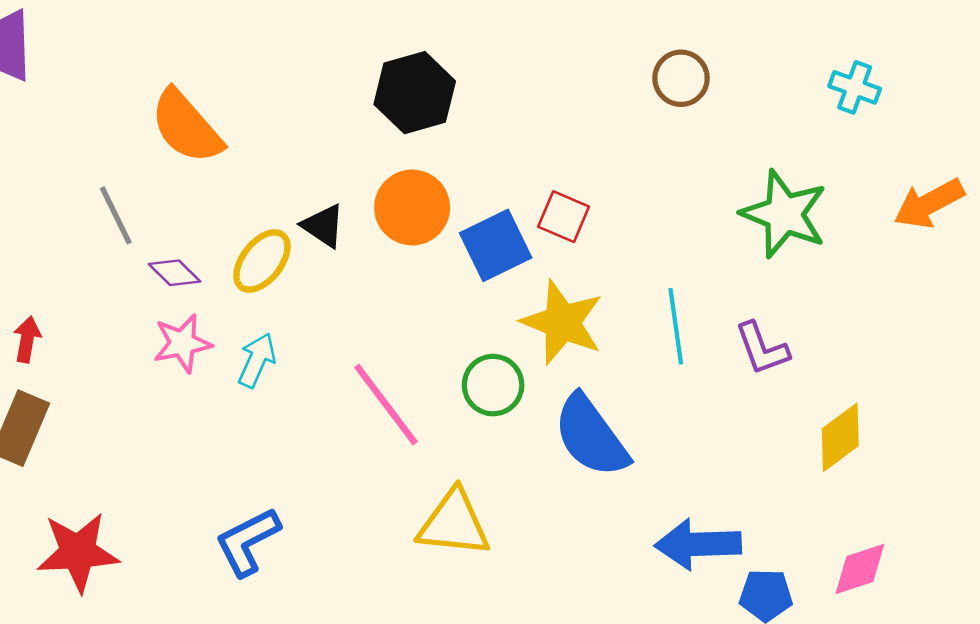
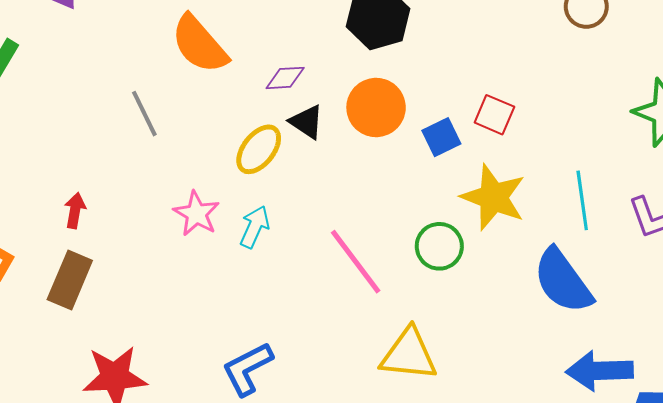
blue square: (496, 245) -> (441, 137), size x0.7
purple diamond: (175, 273) -> (285, 78), moved, turned -48
pink star: (182, 343) -> (196, 214), turned -30
blue semicircle: (591, 436) -> (563, 281), moved

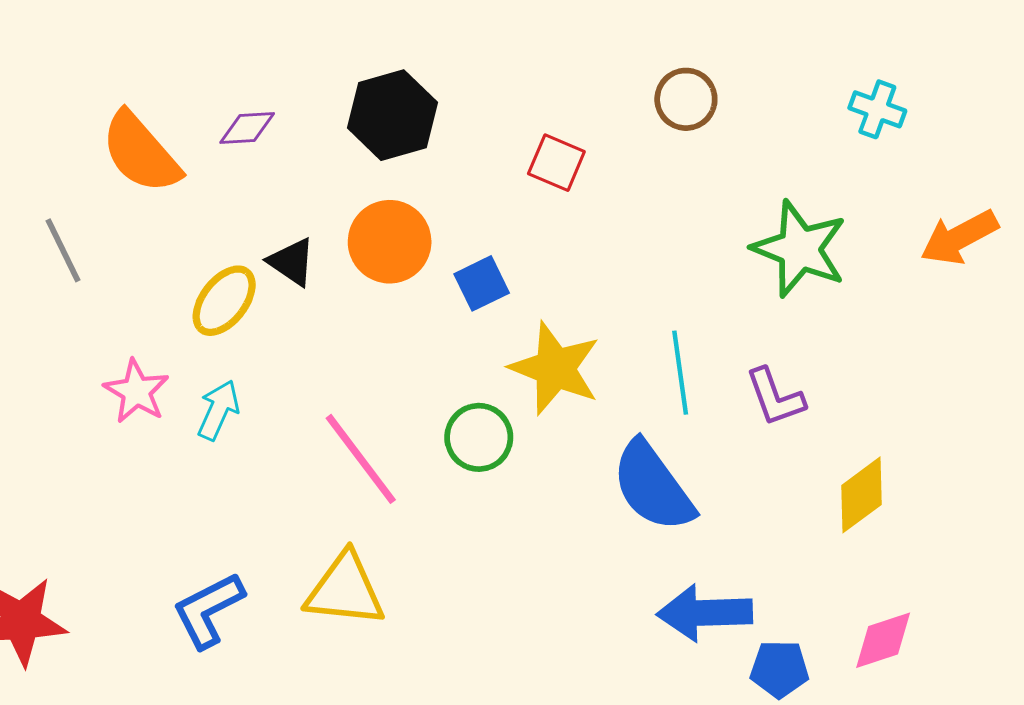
purple diamond: (285, 78) -> (247, 128), moved
red square: (494, 115) -> (556, 163), moved
yellow triangle: (409, 354) -> (345, 590), moved

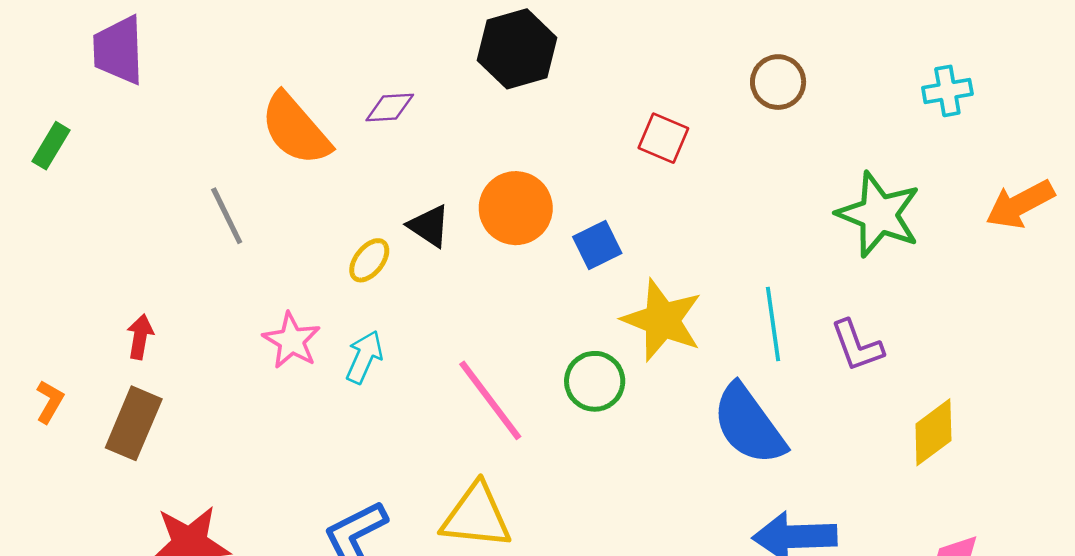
cyan cross: (877, 109) -> (947, 91), turned -30
black hexagon: (392, 115) -> (517, 49), moved
yellow ellipse: (224, 301) -> (369, 260), size x0.7

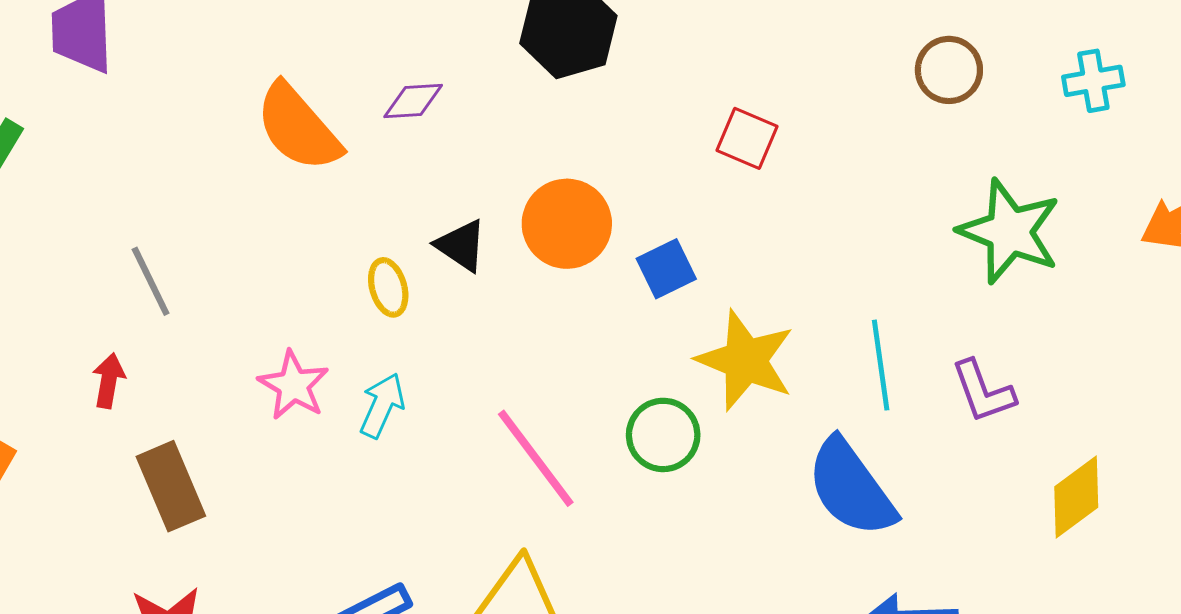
brown circle: (778, 82) -> (949, 70), moved
gray line: (227, 216) -> (151, 281), moved
yellow ellipse: (369, 260) -> (388, 287), turned -54
brown rectangle: (134, 423) -> (171, 486), moved, turned -46

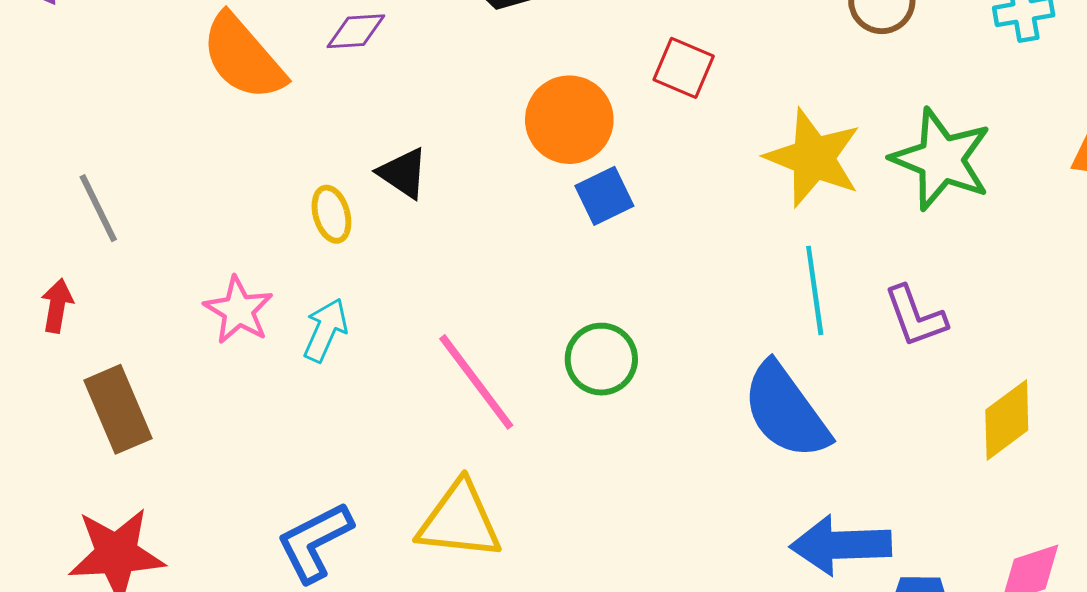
orange circle: (567, 224) -> (569, 120), moved
yellow star: (745, 360) -> (813, 158), moved

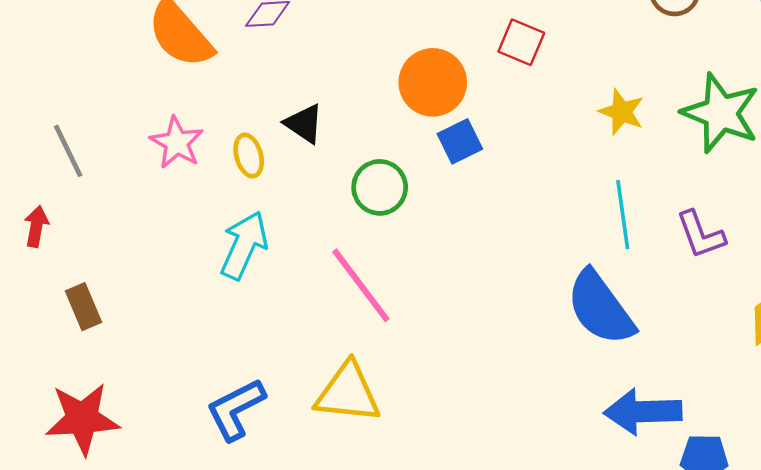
yellow star: (813, 158) -> (622, 112), size x0.6
pink star: (238, 310) -> (177, 143), moved
cyan arrow: (325, 330) -> (244, 245), size x1.4
green circle: (601, 359) -> (380, 187), moved
brown rectangle: (118, 409) -> (83, 307), size x0.7

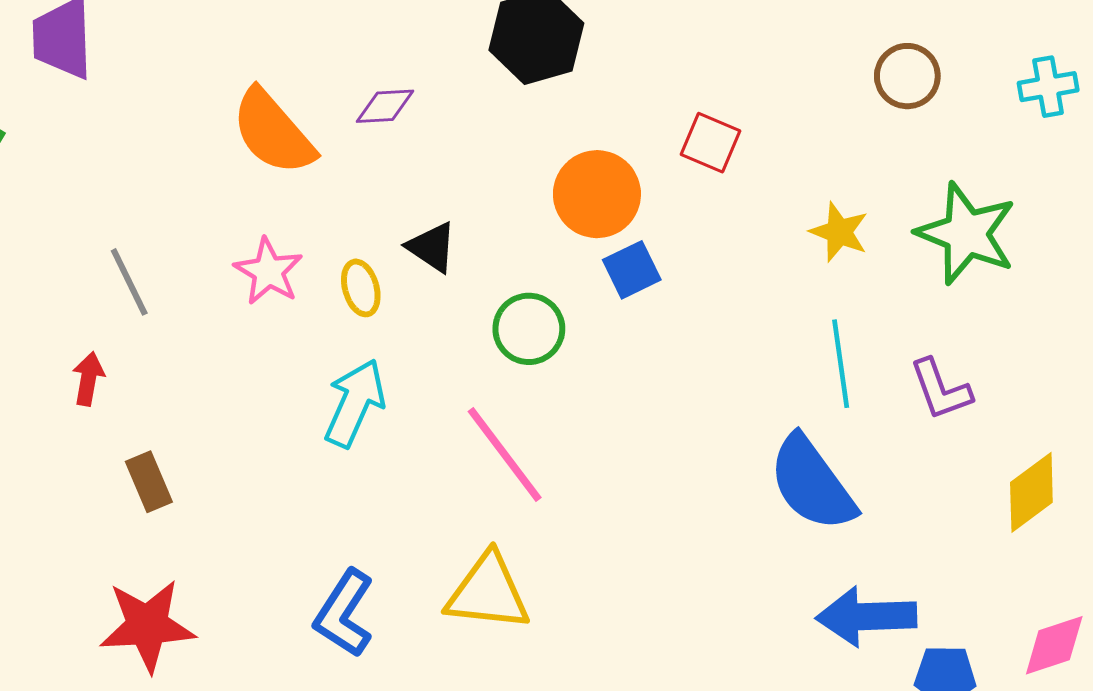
blue L-shape: (236, 409) -> (344, 613), turned -30

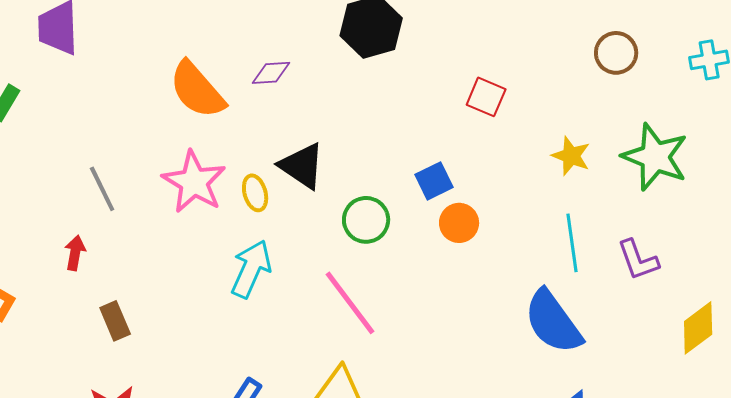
orange circle: (597, 194) -> (459, 223), moved, size x0.7
black triangle: (432, 247) -> (302, 166), size x1.4
pink star: (268, 271) -> (194, 182), size x1.4

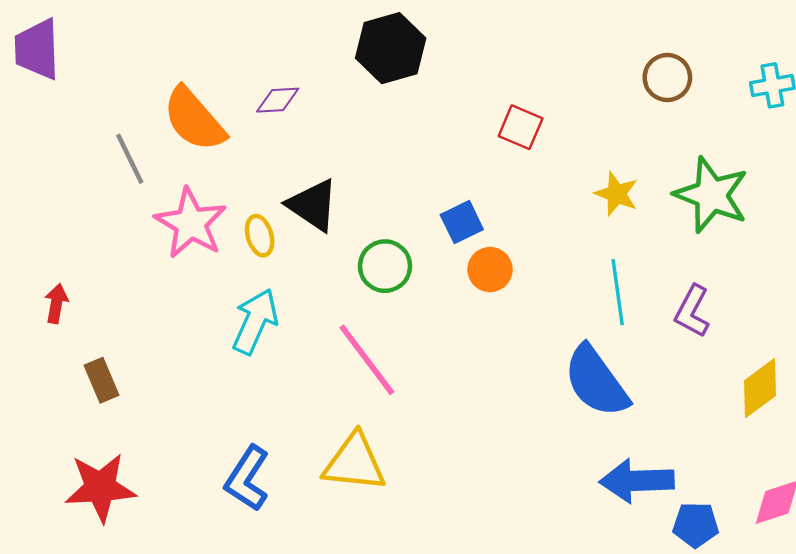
gray line: (102, 189) -> (130, 159), moved
purple L-shape: (638, 260) -> (692, 311), turned 48

